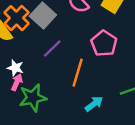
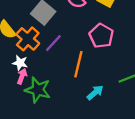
orange cross: (17, 18) -> (28, 39), moved
green star: (33, 98) -> (38, 90), turned 30

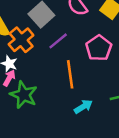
purple line: (53, 43) -> (58, 41), moved
orange line: (78, 64) -> (70, 74), turned -30

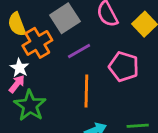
pink pentagon: (99, 48) -> (124, 67), turned -30

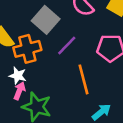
orange cross: (37, 43) -> (27, 49), turned 32

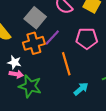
orange cross: (27, 49) -> (34, 43), moved
pink arrow: (19, 91) -> (16, 74), turned 80

